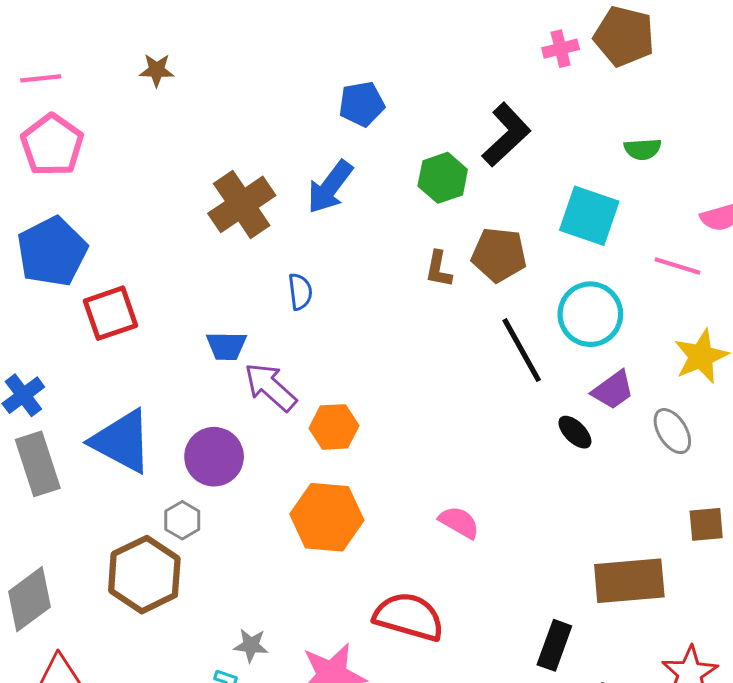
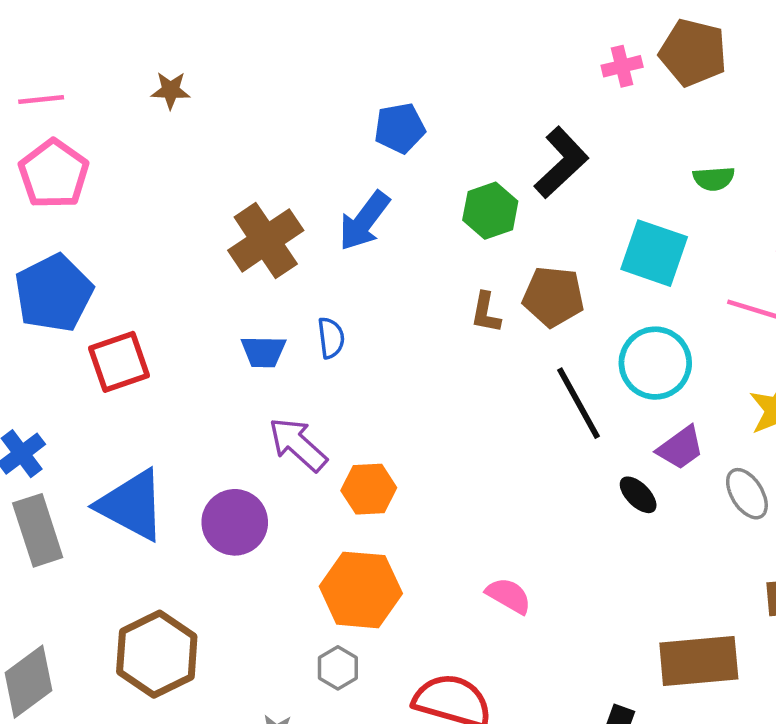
blue trapezoid: (226, 346) -> (263, 352), moved
gray hexagon: (182, 520) -> (338, 668), moved

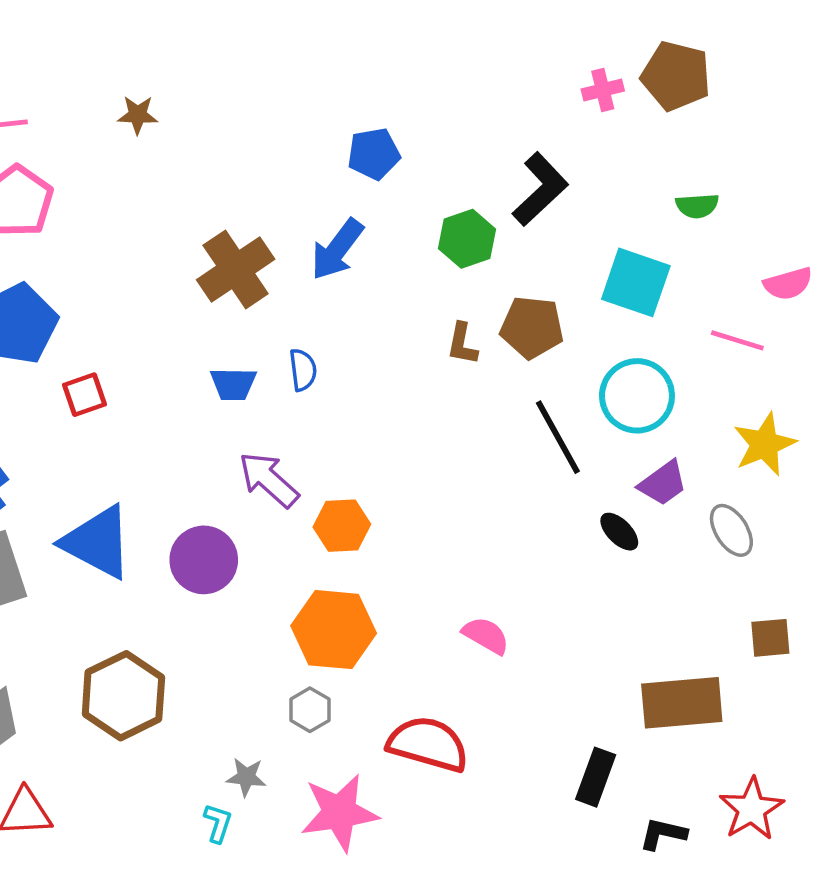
red square: (119, 362) -> (85, 395), size x0.7

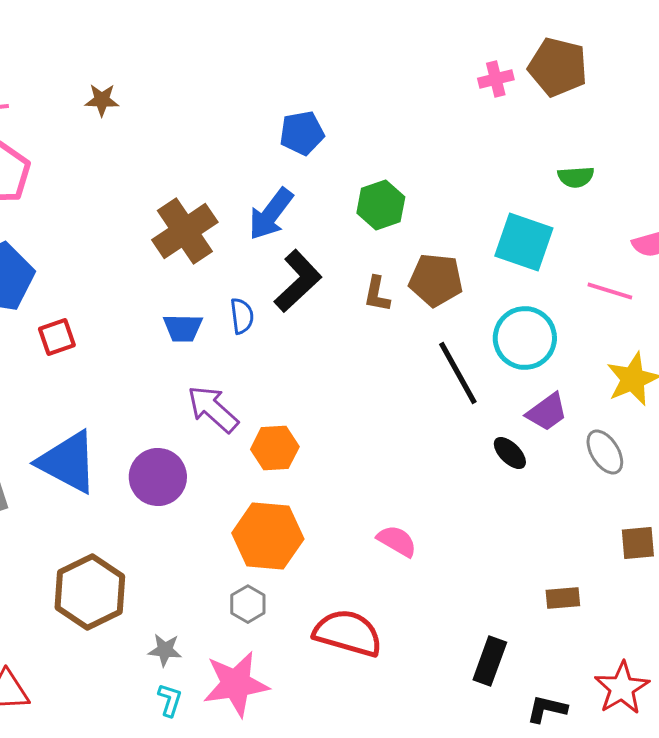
black L-shape: (540, 189) -> (298, 281), moved
brown rectangle: (682, 703) -> (563, 598), size x0.5
gray star: (246, 777) -> (165, 650), moved
pink star: (339, 813) -> (236, 684), moved

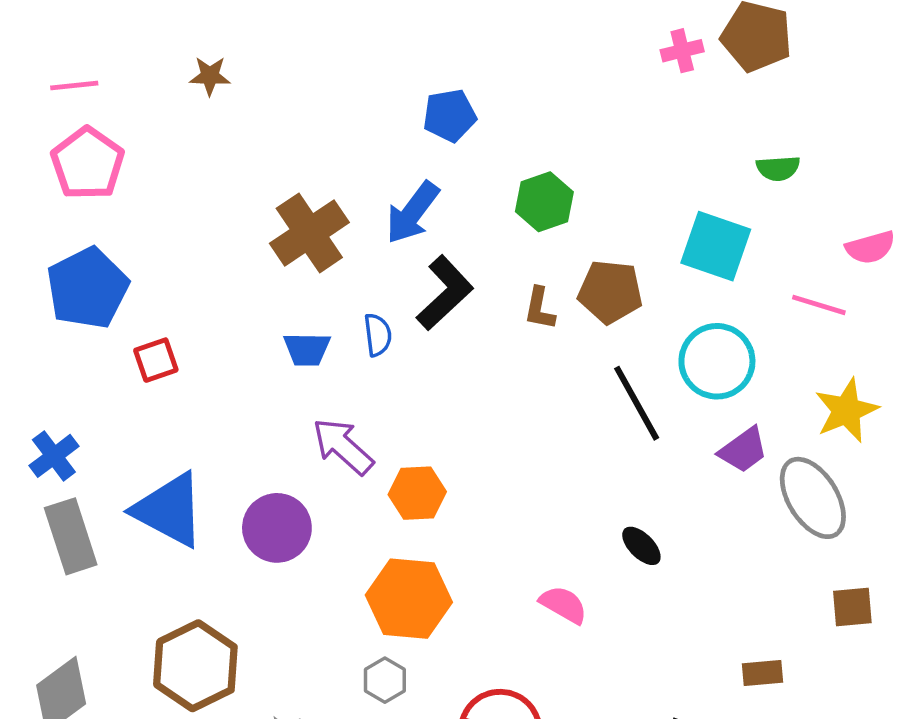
gray ellipse: (605, 452) -> (813, 498), size x1.5
black ellipse: (510, 453) -> (641, 546), moved

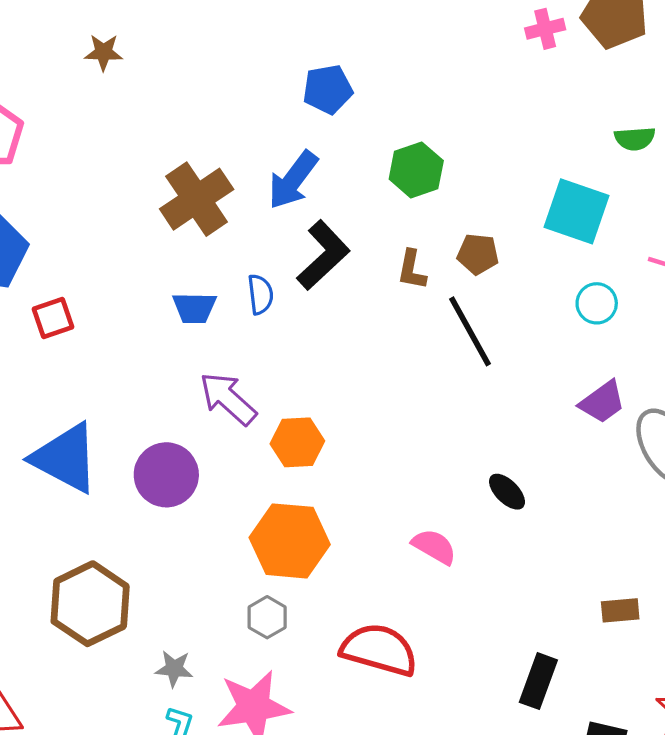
brown pentagon: (610, 292) -> (478, 254), size x0.7
cyan circle: (717, 361) -> (597, 303), moved, size x0.6
black line: (637, 403) -> (470, 331), moved

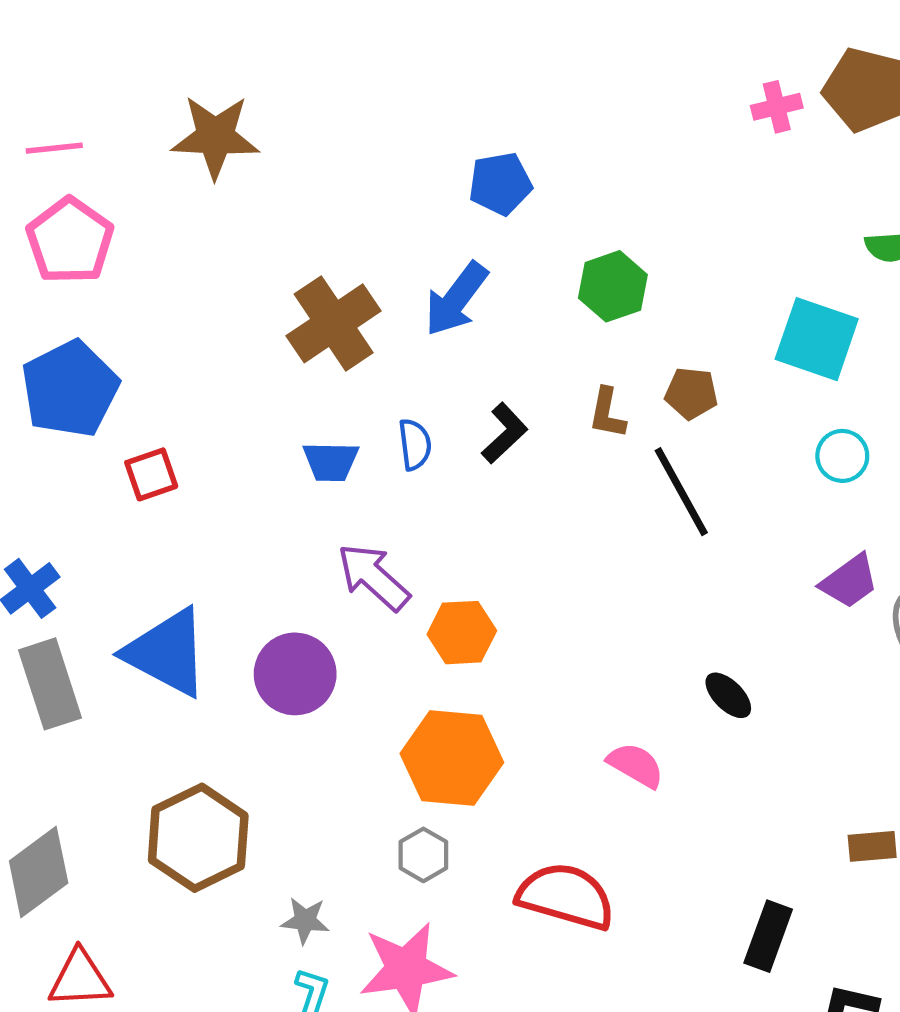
brown star: (104, 52) -> (215, 137), size x1.8
black L-shape: (323, 255) -> (505, 433), moved, size x0.7

